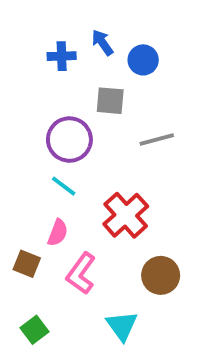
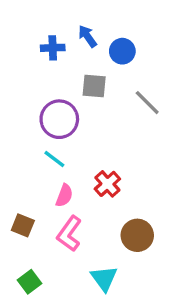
gray line: (157, 140) -> (147, 103), moved, turned 60
red cross: (126, 215) -> (107, 184), size x0.7
pink semicircle: (58, 233) -> (64, 195), moved

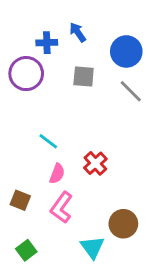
blue circle: (122, 51) -> (126, 51), moved, size x1.4
purple circle: (59, 119) -> (26, 74), moved
brown circle: (137, 235) -> (123, 224), moved

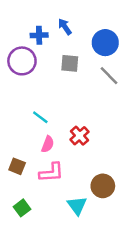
pink L-shape: (62, 208) -> (51, 172), turned -130

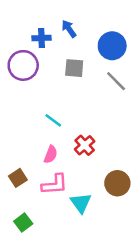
cyan line: (40, 117) -> (53, 120), moved
brown square: (17, 166) -> (18, 178), turned 35
brown circle: (103, 186) -> (117, 183), moved
cyan triangle: (77, 205) -> (81, 203), moved

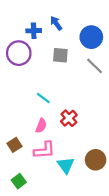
brown circle: (117, 183) -> (96, 160), moved

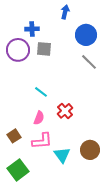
blue arrow: (56, 23) -> (65, 12), moved, turned 48
gray square: (60, 55) -> (44, 49), moved
green square: (19, 181) -> (18, 170), size x1.5

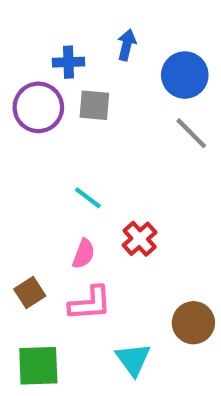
blue arrow: (65, 12) -> (127, 45), moved
cyan triangle: (62, 155) -> (133, 359), moved
green square: (18, 170) -> (38, 366), turned 35

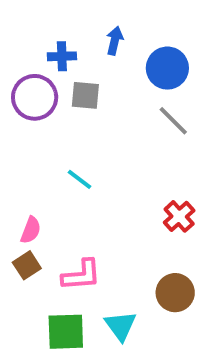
red cross: (140, 239) -> (179, 216), moved
pink semicircle: (84, 254) -> (31, 230), moved
green square: (38, 366) -> (66, 332), moved

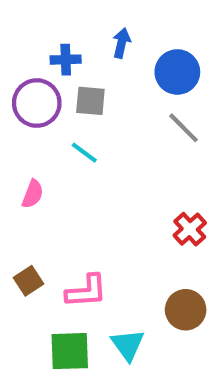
cyan line: (79, 179) -> (84, 153), moved
pink semicircle: (31, 230) -> (33, 194), moved

